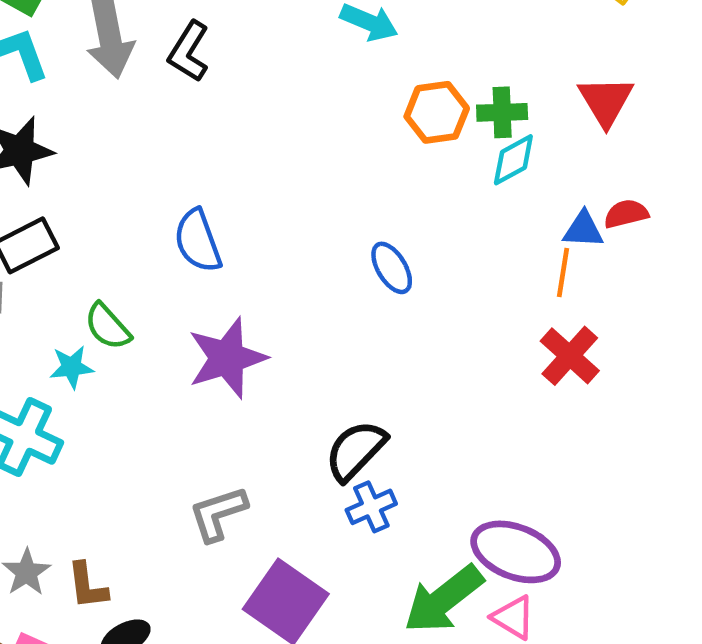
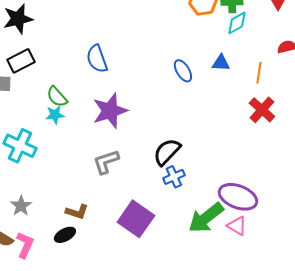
blue triangle: (583, 230) -> (221, 63), moved
cyan star: (72, 367) -> (55, 115), moved
gray L-shape: (218, 514) -> (106, 162), moved
brown L-shape: (87, 586) -> (77, 212), moved, turned -65

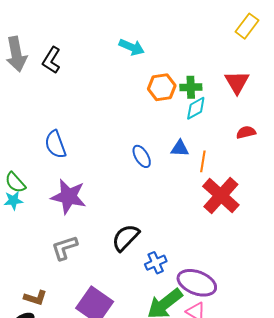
orange line: (259, 73) -> (203, 161), moved
red cross: (262, 110) -> (221, 196), size x1.4
purple star: (110, 111) -> (68, 197), turned 30
blue cross: (174, 177) -> (156, 263), moved

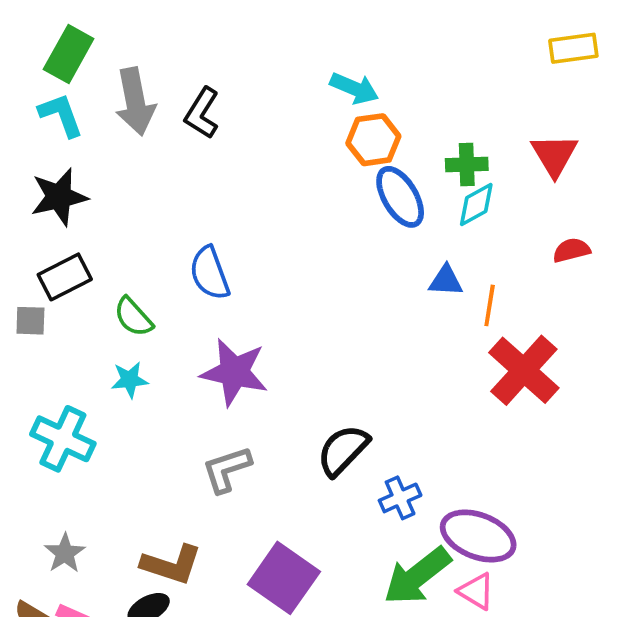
yellow rectangle: (247, 26) -> (573, 48), turned 45
orange hexagon: (162, 87) -> (373, 140), moved
blue ellipse: (142, 156) -> (400, 197), moved, size x1.4
green semicircle: (15, 182) -> (133, 317), moved
brown L-shape: (35, 298) -> (171, 565), size x1.4

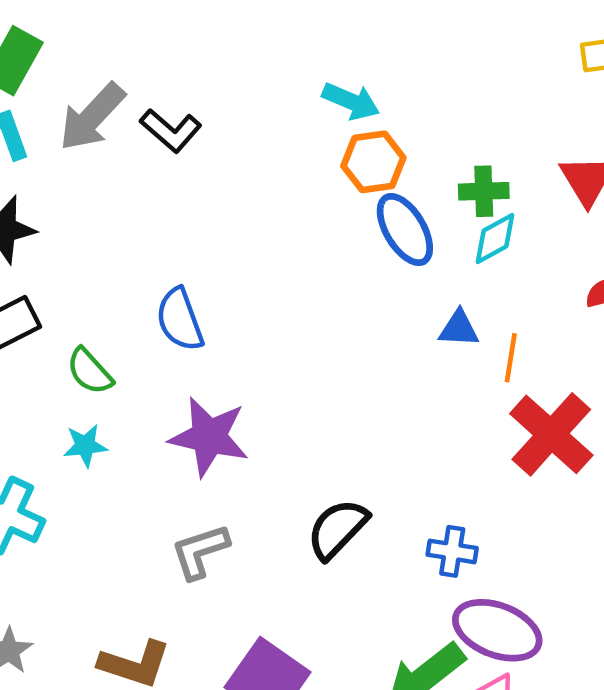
gray arrow: (135, 102) -> (92, 117), turned 54
black L-shape: (202, 113) -> (171, 130), turned -81
blue cross: (400, 498) -> (452, 551), moved, turned 33

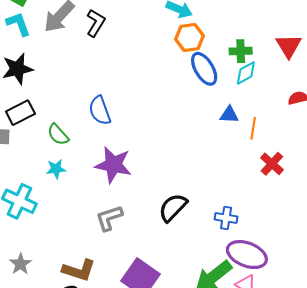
black L-shape: (171, 130) -> (96, 23), turned -100
red cross: (551, 434) -> (272, 164), size x0.6

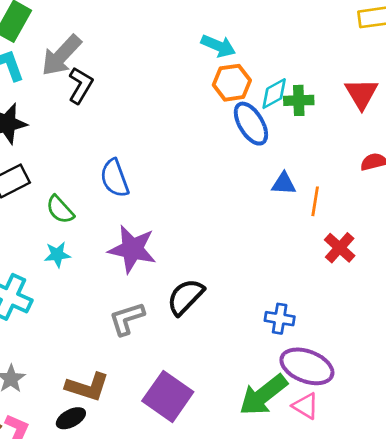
black L-shape: (96, 23) -> (80, 85), moved
cyan diamond: (246, 73) -> (274, 94), moved
black semicircle: (173, 208) -> (185, 297), moved

